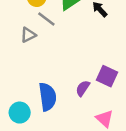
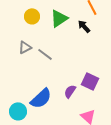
gray line: (46, 19) -> (45, 54), moved
blue semicircle: (48, 97) -> (41, 98), turned 55

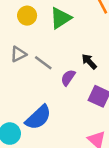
black arrow: (84, 26) -> (89, 62), moved
purple semicircle: (70, 91) -> (68, 78), moved

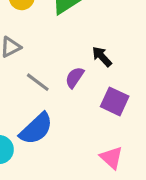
gray line: (43, 63) -> (38, 82), moved

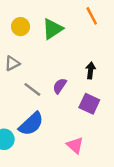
black arrow: (102, 57) -> (91, 70), moved, turned 49
pink triangle: (111, 158) -> (75, 145), moved

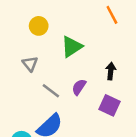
green triangle: (53, 29) -> (72, 47), moved
gray triangle: (12, 63) -> (30, 64), turned -42

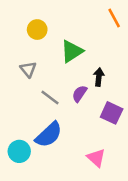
black arrow: (111, 71) -> (99, 77), moved

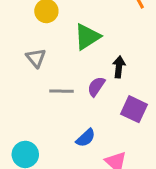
gray line: (50, 98) -> (62, 91), turned -36
blue semicircle: (49, 135) -> (86, 138), moved, size x0.6

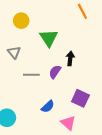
green triangle: (87, 37) -> (49, 38), turned -30
purple square: (134, 109) -> (80, 98), moved

